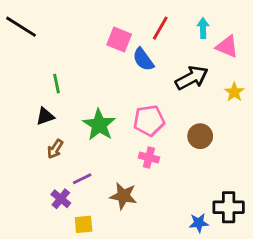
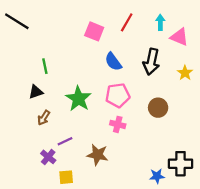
blue semicircle: (143, 59) -> (113, 62), moved
black arrow: (192, 78) -> (151, 62), turned 130

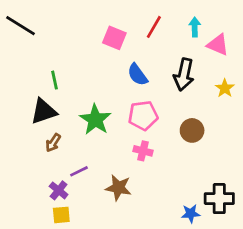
black triangle: (36, 92) -> (44, 111), size x1.5
yellow square: (66, 177) -> (61, 215), moved

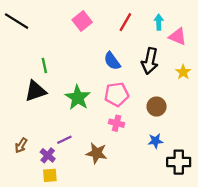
pink square: (114, 38) -> (82, 21), moved, turned 30
brown arrow: (53, 143) -> (21, 145), moved
blue star: (191, 214) -> (155, 141), moved

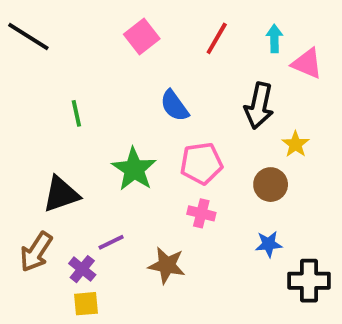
blue semicircle: (112, 61) -> (174, 106), moved
yellow star: (183, 72) -> (296, 144), moved
black triangle: (35, 91) -> (61, 194), moved
brown arrow: (21, 145) -> (36, 252), size x1.5

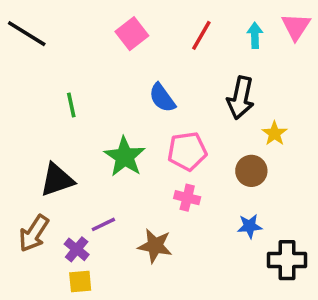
pink triangle: (307, 63) -> (296, 26), moved, turned 40

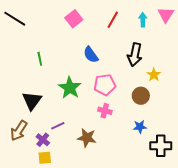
black triangle: (57, 180) -> (32, 101), turned -35

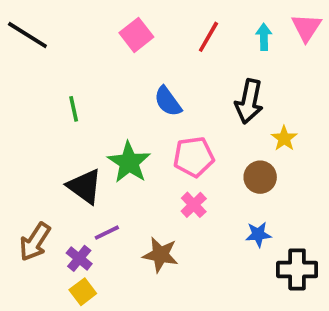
black triangle: (32, 101) -> (85, 186), moved, turned -30
pink cross: (105, 111) -> (194, 205), turned 32
yellow square: (45, 158) -> (83, 292), turned -32

